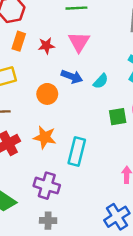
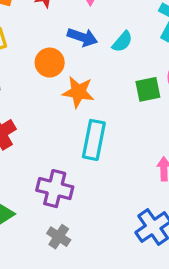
orange star: (45, 137) -> (78, 92), moved
gray cross: (48, 221) -> (59, 237), turned 35

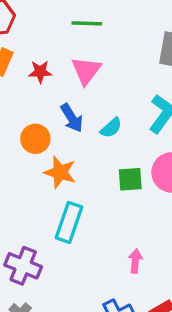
blue arrow: (82, 37) -> (72, 118), turned 32

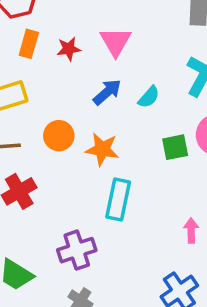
blue arrow: (72, 118) -> (107, 92), turned -92
orange circle: (35, 139) -> (59, 136), moved
purple cross: (23, 266) -> (77, 250), turned -33

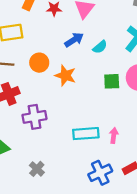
cyan rectangle: (118, 200) -> (86, 134), moved, turned 65
purple cross: (77, 250) -> (34, 117), moved

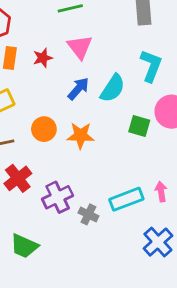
cyan semicircle: (100, 47) -> (113, 88), size x1.5
green square: (112, 81) -> (139, 126), turned 35
gray cross: (37, 169) -> (88, 214), moved

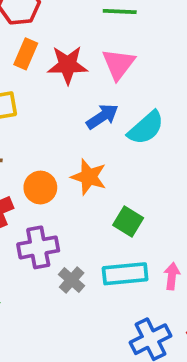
red star: (43, 58) -> (68, 65), size x1.5
green square: (139, 126) -> (128, 221), moved
orange circle: (44, 129) -> (40, 188), moved

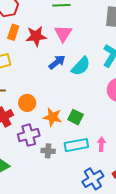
orange star: (89, 177) -> (53, 117), moved
gray cross: (72, 280) -> (48, 151), turned -32

